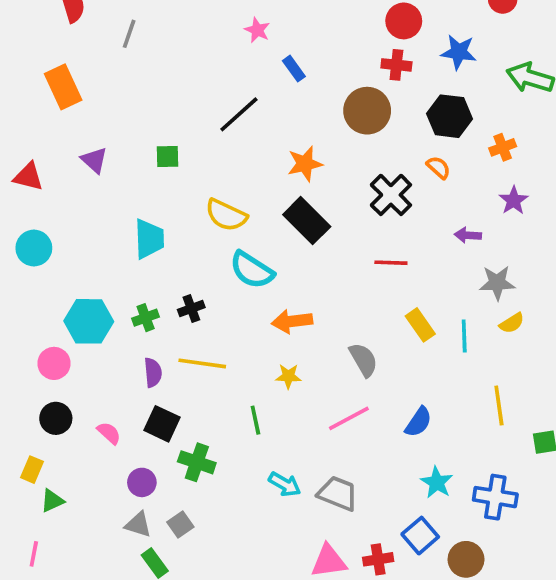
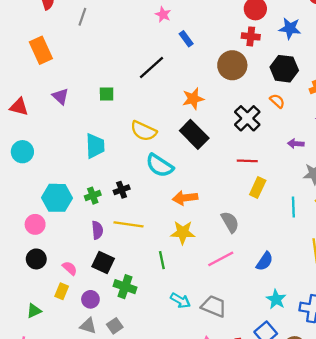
yellow rectangle: (420, 325) -> (258, 187), moved, turned 60
yellow star: (288, 376) -> (183, 232), size x1.5
yellow rectangle: (32, 470) -> (62, 291), moved

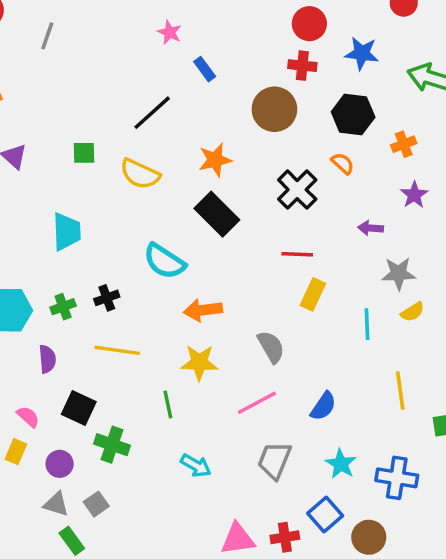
yellow semicircle: (143, 131) -> (140, 174), moved
purple semicircle: (97, 230) -> (47, 359), moved
gray trapezoid: (214, 306) -> (274, 460), moved, turned -90

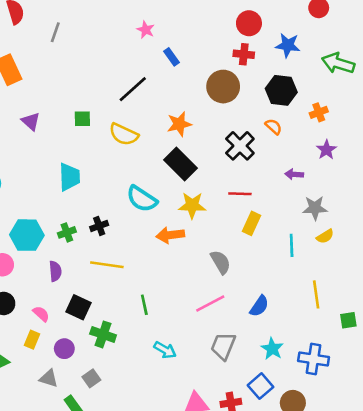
yellow star: (199, 363) -> (192, 205), moved
gray triangle: (56, 504) -> (49, 378), moved

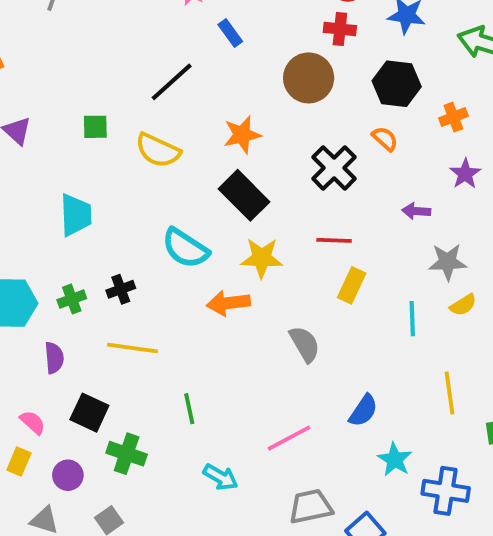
pink line: (210, 303) -> (289, 438), moved
gray trapezoid: (223, 346) -> (311, 507), moved, turned 56
cyan star: (272, 349) -> (395, 460), moved

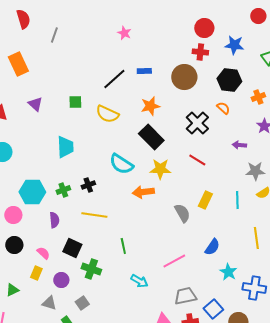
blue rectangle: (230, 33) -> (144, 71), moved, turned -56
red line: (334, 240) -> (197, 160), turned 30
yellow rectangle: (352, 285) -> (205, 200), moved

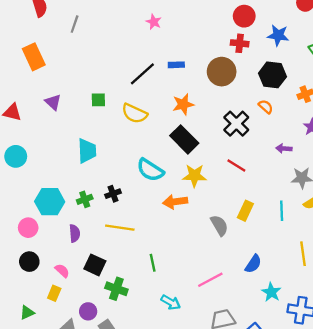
purple circle: (61, 280) -> (88, 311), moved

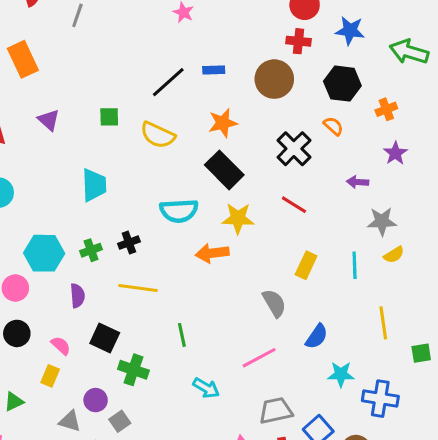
cyan semicircle: (150, 170) -> (179, 211), turned -36
gray semicircle: (219, 225) -> (274, 303), moved
cyan star: (271, 292) -> (341, 374), turned -30

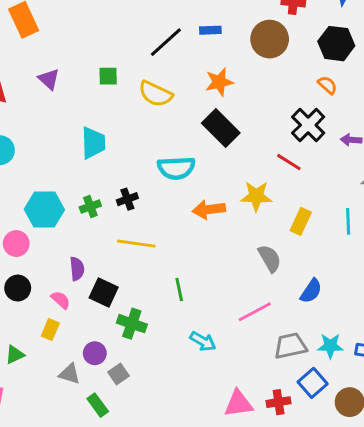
black cross: (294, 149) -> (308, 125), moved
yellow star: (238, 218) -> (256, 196), moved
purple semicircle: (77, 296) -> (77, 269), moved
cyan star: (341, 374) -> (330, 346), moved
gray trapezoid: (276, 411) -> (290, 346), moved

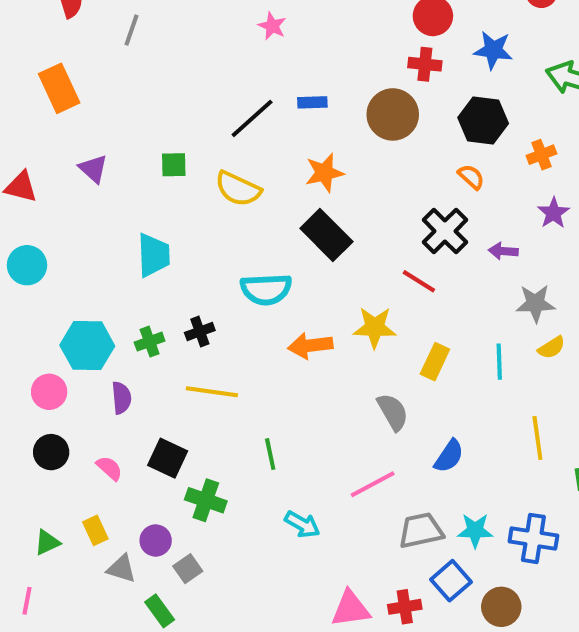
purple semicircle: (77, 269) -> (121, 398), moved
yellow rectangle: (50, 330) -> (95, 530), moved, turned -48

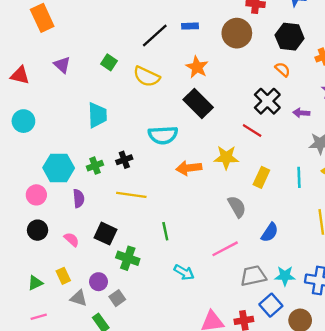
green square: (174, 165) -> (109, 62), turned 35
orange star: (324, 173) -> (197, 67), turned -30
pink line: (27, 601) -> (39, 317), moved, turned 63

